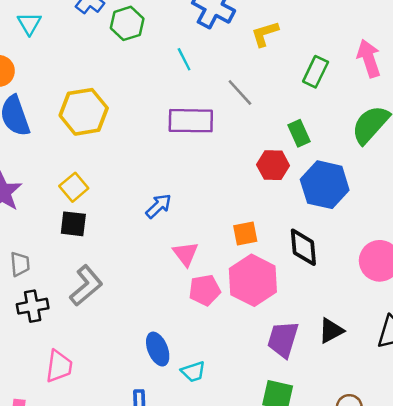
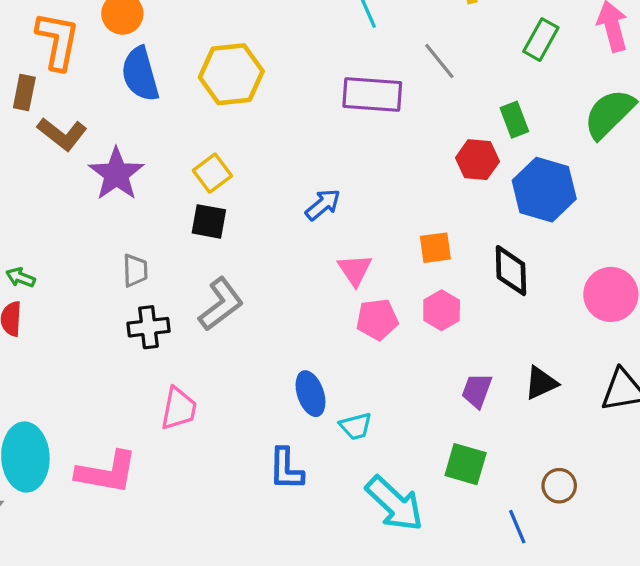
pink hexagon: (253, 280) -> (442, 310), size x0.6
purple trapezoid: (283, 339) -> (477, 391), size x0.7

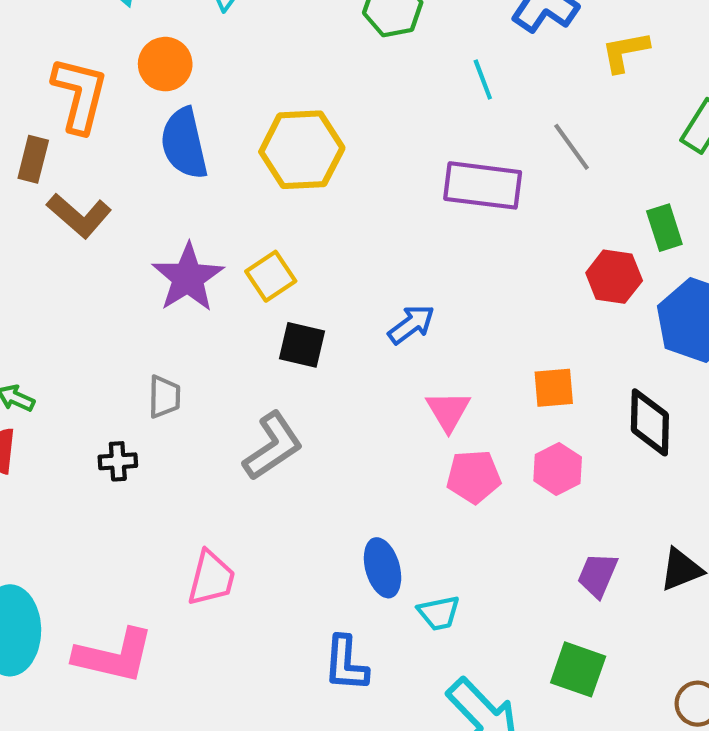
purple star: (116, 174) -> (188, 278), moved
black square: (209, 221) -> (302, 345), moved
black cross: (149, 327) -> (118, 461), moved, size x0.7

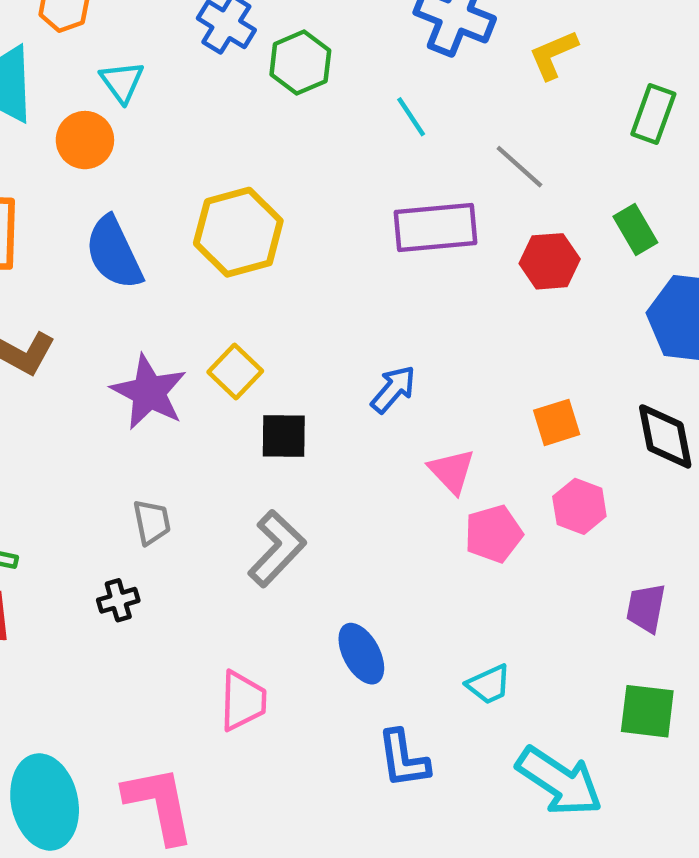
orange circle: (165, 64) -> (85, 140), moved
red hexagon: (614, 277) -> (550, 261), moved
blue ellipse: (383, 568) -> (361, 654), moved
pink L-shape: (114, 656) -> (159, 804), turned -102

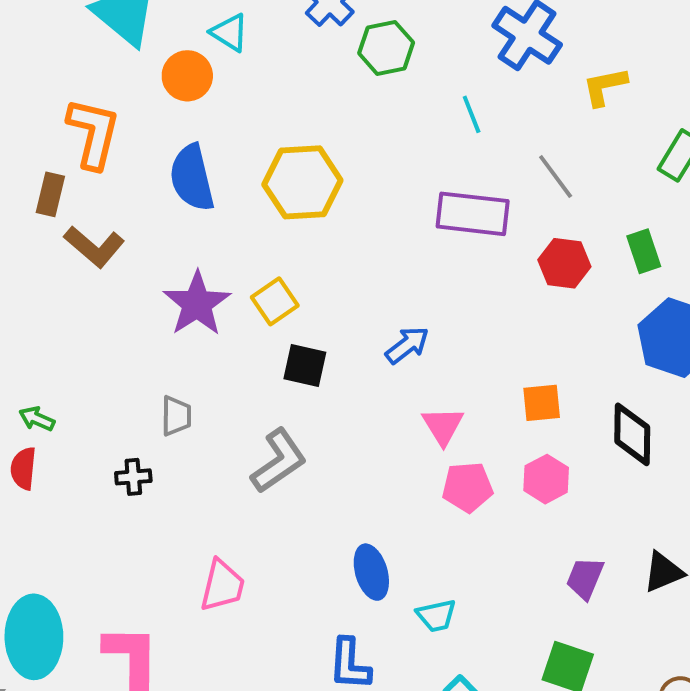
cyan triangle: (122, 82) -> (230, 32), turned -33
blue ellipse: (361, 654) -> (371, 572), moved

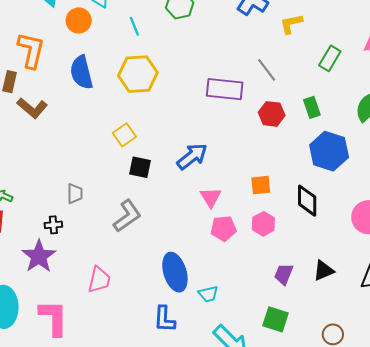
cyan line: (472, 114) -> (134, 26), moved
purple star: (197, 304) -> (39, 256), moved
blue arrow: (407, 345) -> (192, 156), size x1.4
blue ellipse: (371, 572) -> (175, 272), size x1.4

